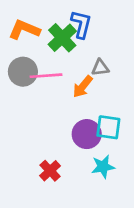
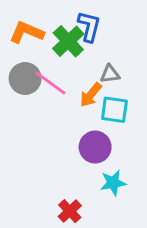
pink line: (46, 76) -> (50, 83), turned 40
cyan square: (108, 127) -> (114, 110), moved
red cross: (50, 171) -> (70, 211), moved

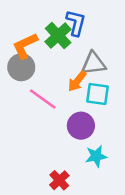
orange L-shape: (27, 32) -> (25, 46), moved, turned -48
gray triangle: (110, 74) -> (94, 63), size x1.5
pink line: (50, 83) -> (43, 99), moved

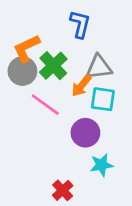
green cross: (58, 36) -> (53, 66), moved

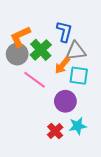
blue L-shape: (80, 24) -> (64, 31), moved
red cross: (63, 190) -> (55, 131), moved

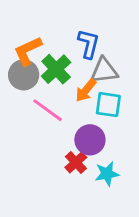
red cross: (55, 131) -> (76, 162), moved

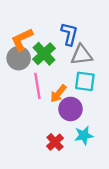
orange arrow: (86, 90) -> (58, 94), moved
pink line: (48, 110) -> (37, 86), turned 45
red cross: (76, 162) -> (55, 142), moved

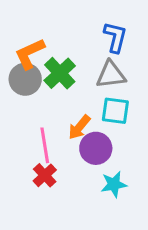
blue L-shape: (69, 34) -> (115, 37), moved
pink line: (37, 86) -> (45, 145), moved
red cross: (55, 142) -> (45, 175), moved

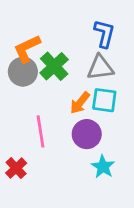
orange arrow: (79, 127) -> (80, 103), moved
red cross: (45, 175) -> (16, 168), moved
cyan star: (114, 184) -> (103, 167), turned -30

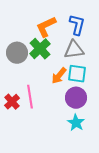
orange L-shape: (27, 49) -> (46, 27), moved
purple circle: (87, 134) -> (76, 98), moved
red cross: (16, 168) -> (12, 102), moved

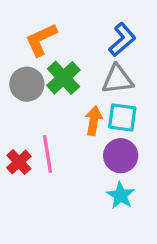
blue L-shape: (77, 25) -> (122, 40), turned 35
orange L-shape: (46, 27) -> (41, 40), moved
orange arrow: (59, 76) -> (94, 121), turned 150

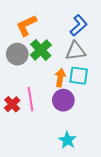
purple circle: (121, 156) -> (63, 100), moved
cyan star: (121, 195) -> (67, 140), moved

